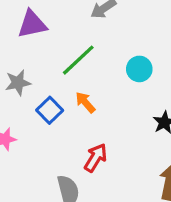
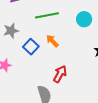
green line: (78, 60) -> (47, 15), turned 35

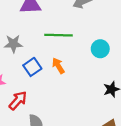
red arrow: (60, 74) -> (18, 101), moved

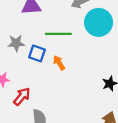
cyan circle: (100, 49) -> (99, 22), moved, size x1.6
blue square: (32, 67) -> (37, 53), moved, turned -35

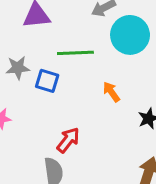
orange arrow: (59, 63) -> (111, 92), moved
red arrow: (22, 96) -> (68, 140), moved

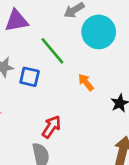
green line: (75, 53) -> (52, 51), turned 56

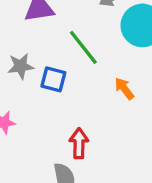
red arrow: (51, 127) -> (79, 143), turned -35

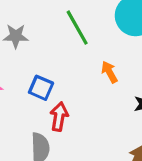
blue square: (53, 79) -> (41, 88), moved

